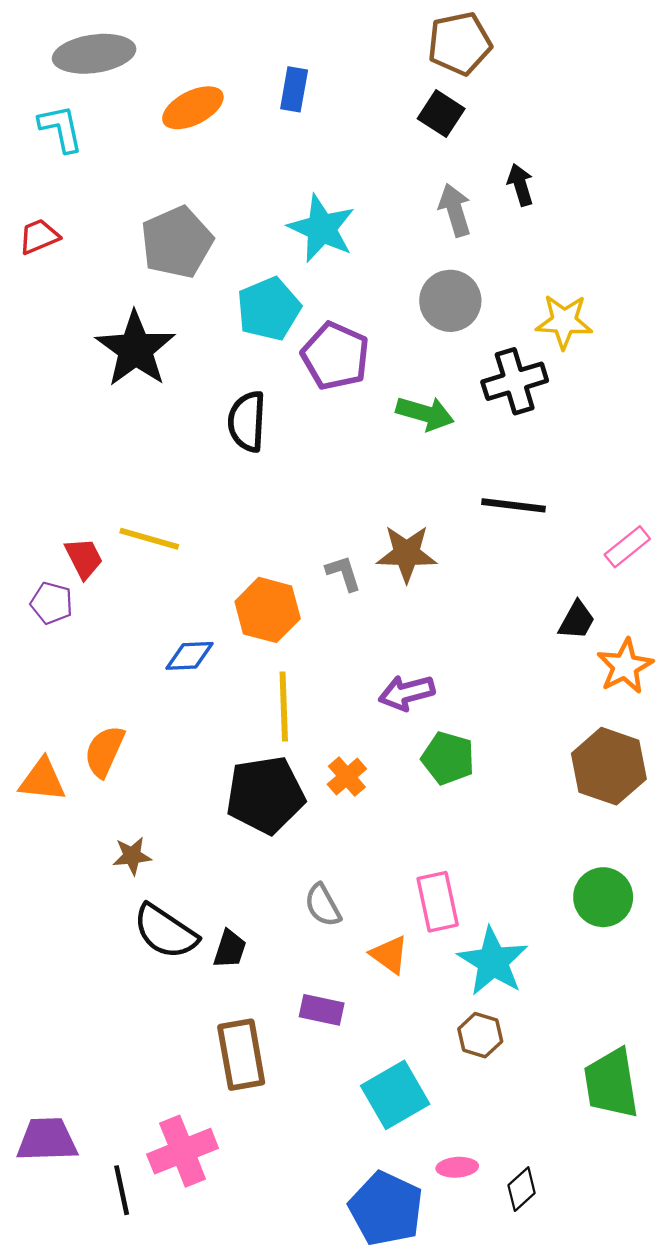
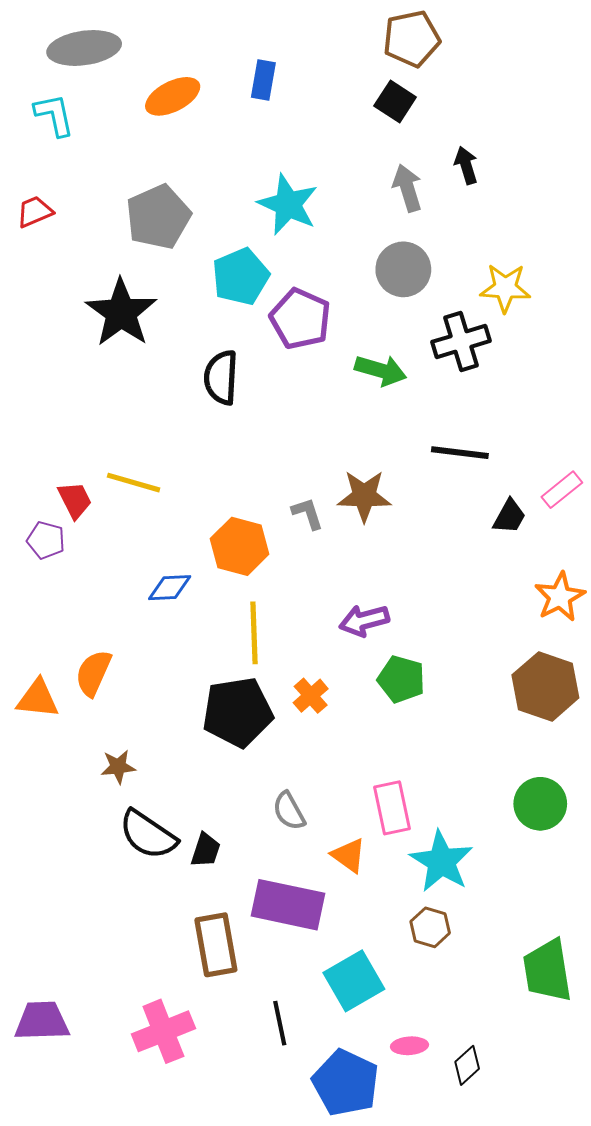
black trapezoid: (577, 620) -> (509, 516), moved
purple rectangle: (322, 1010) -> (288, 905), size x1.8
black line: (122, 1190) -> (280, 1023), moved

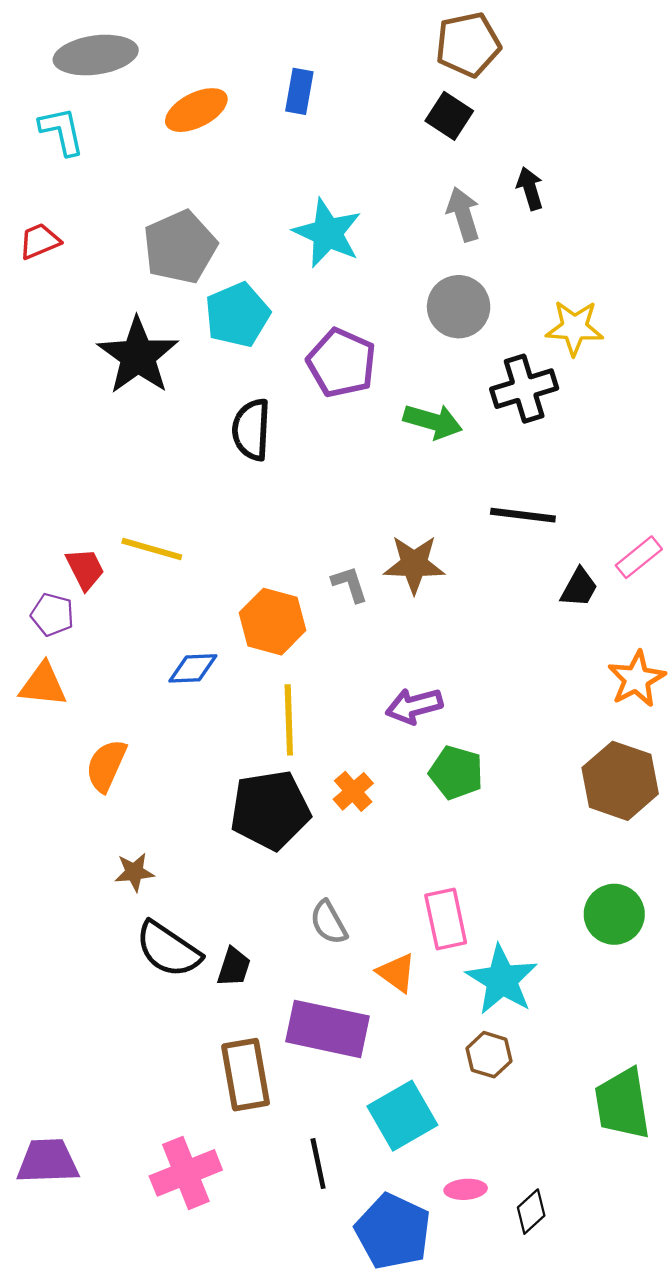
cyan pentagon: (241, 277) -> (237, 315), moved
orange triangle: (38, 699) -> (43, 685), moved

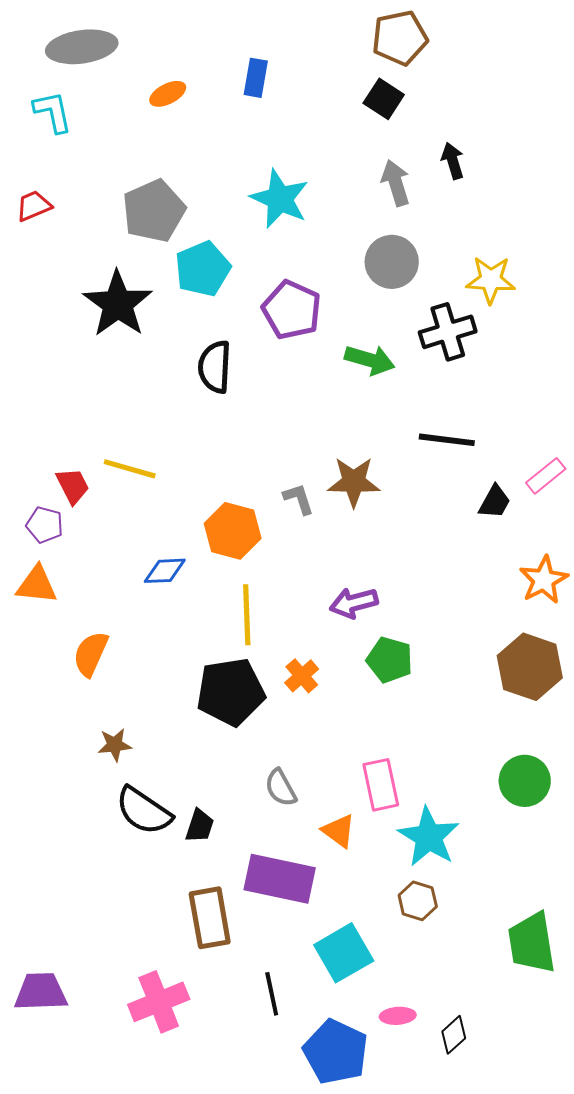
orange ellipse: (196, 110) -> (168, 94), size x0.7

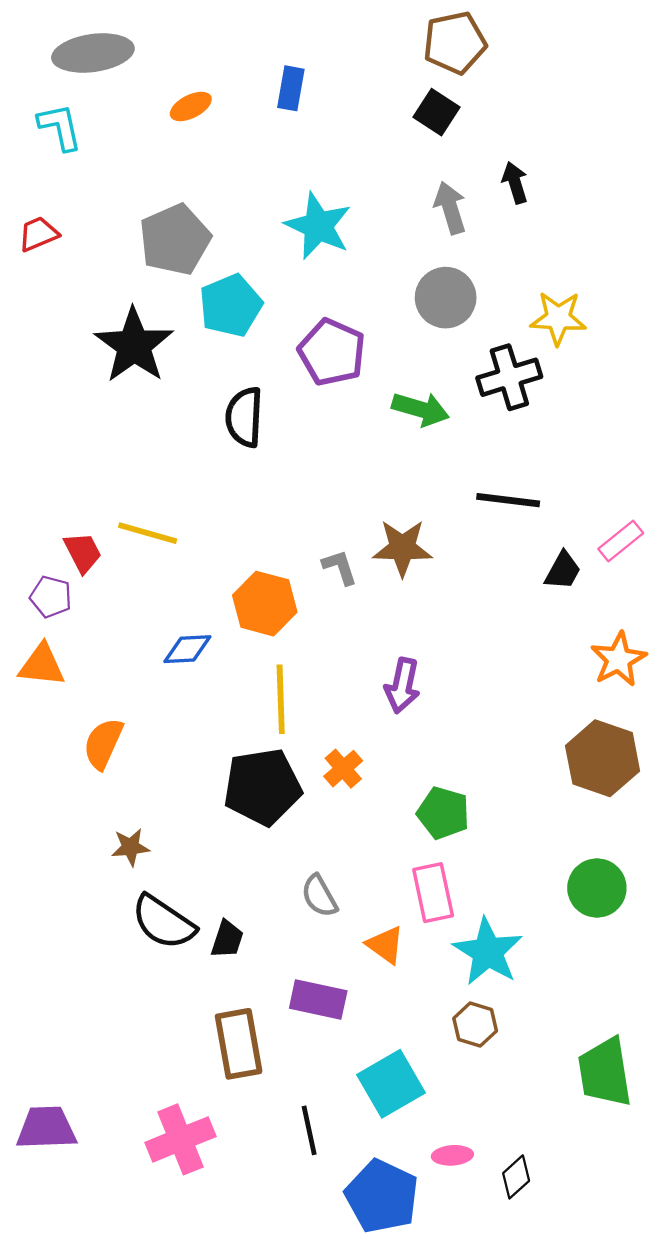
purple arrow: (354, 603) -> (402, 686), turned -63
green pentagon: (390, 660) -> (443, 813), moved
purple rectangle: (280, 879) -> (318, 1000), size x0.7

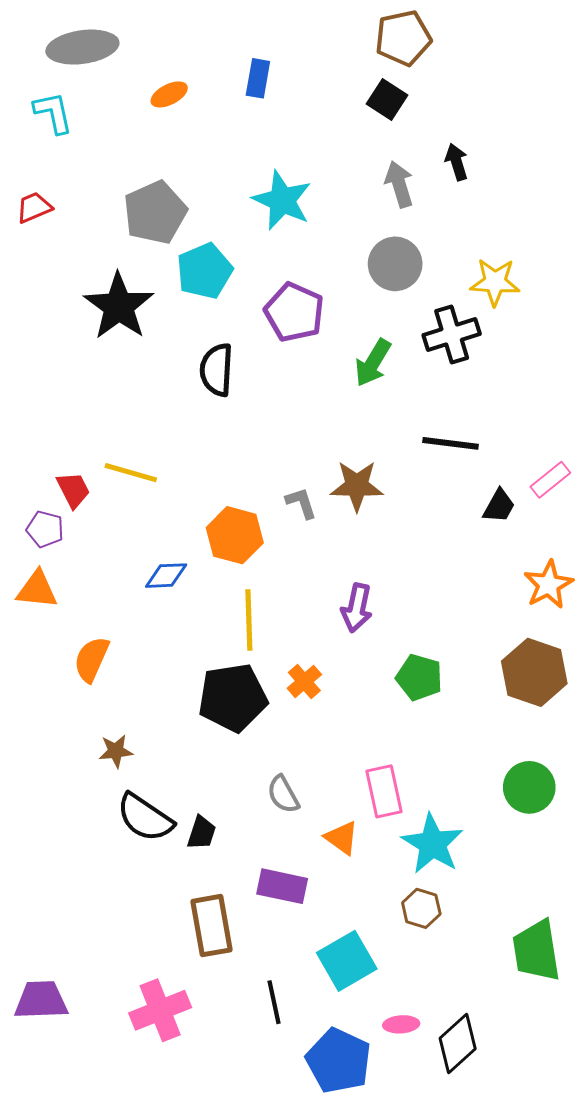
green arrow: (421, 409) -> (373, 363), turned 105
green pentagon: (443, 813) -> (419, 677), moved
black diamond: (516, 1177) -> (458, 1044), size x1.5

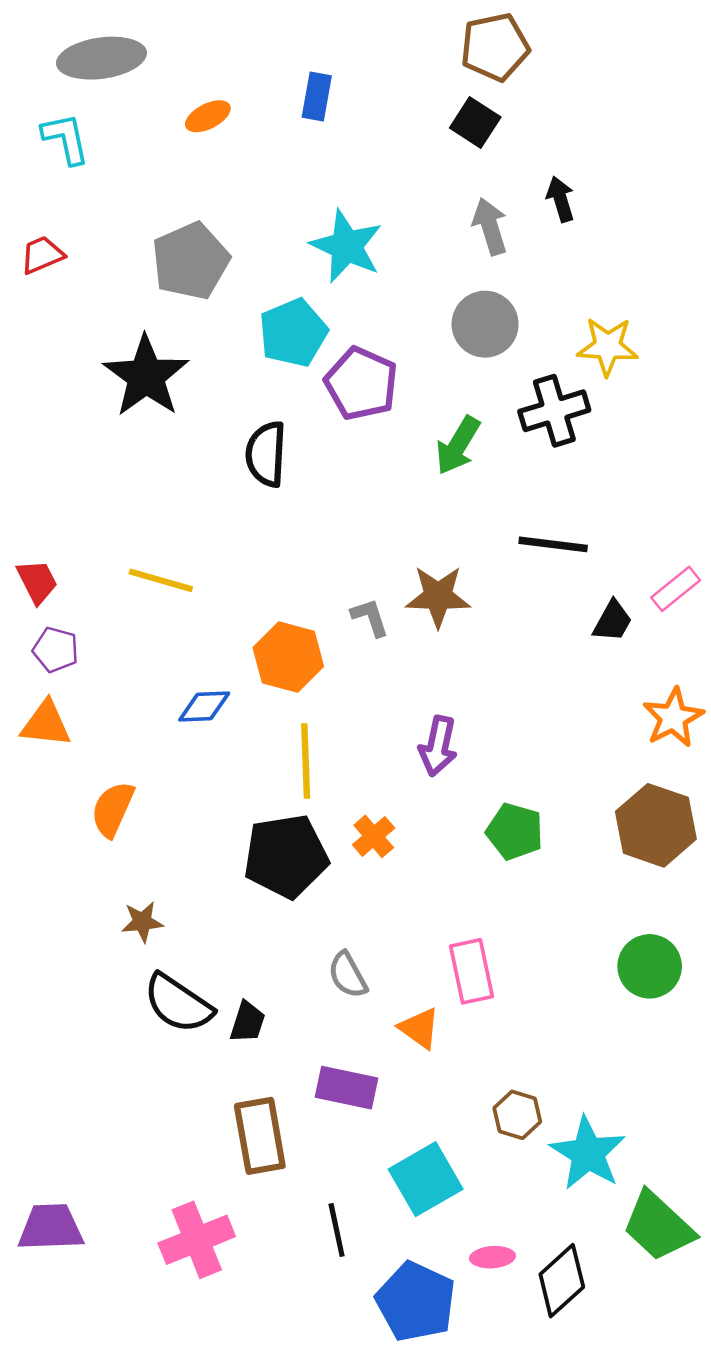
cyan pentagon: (204, 271) -> (293, 333), moved
red trapezoid: (73, 490) -> (37, 582), moved
cyan star: (432, 844) -> (588, 1153), moved
green trapezoid: (536, 951) -> (658, 1226), moved, turned -38

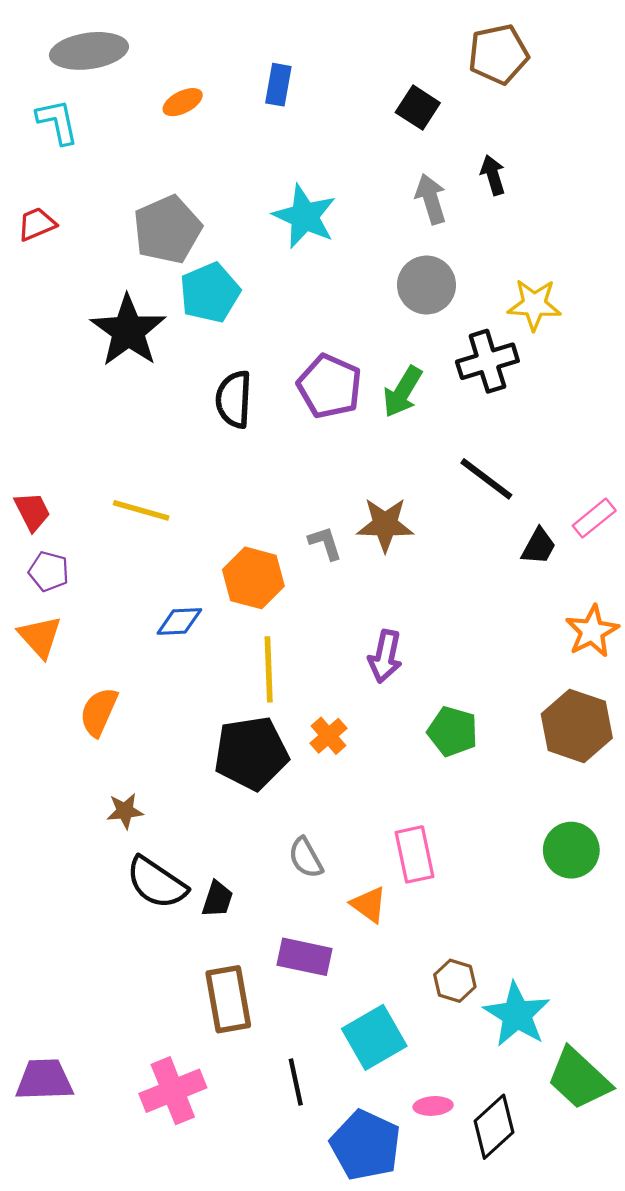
brown pentagon: (495, 47) -> (498, 54), moved
cyan pentagon: (293, 333) -> (210, 293), moved
purple pentagon: (361, 384) -> (330, 386), moved
black line: (553, 544) -> (486, 479), turned 30
orange triangle: (46, 724) -> (40, 637), turned 42

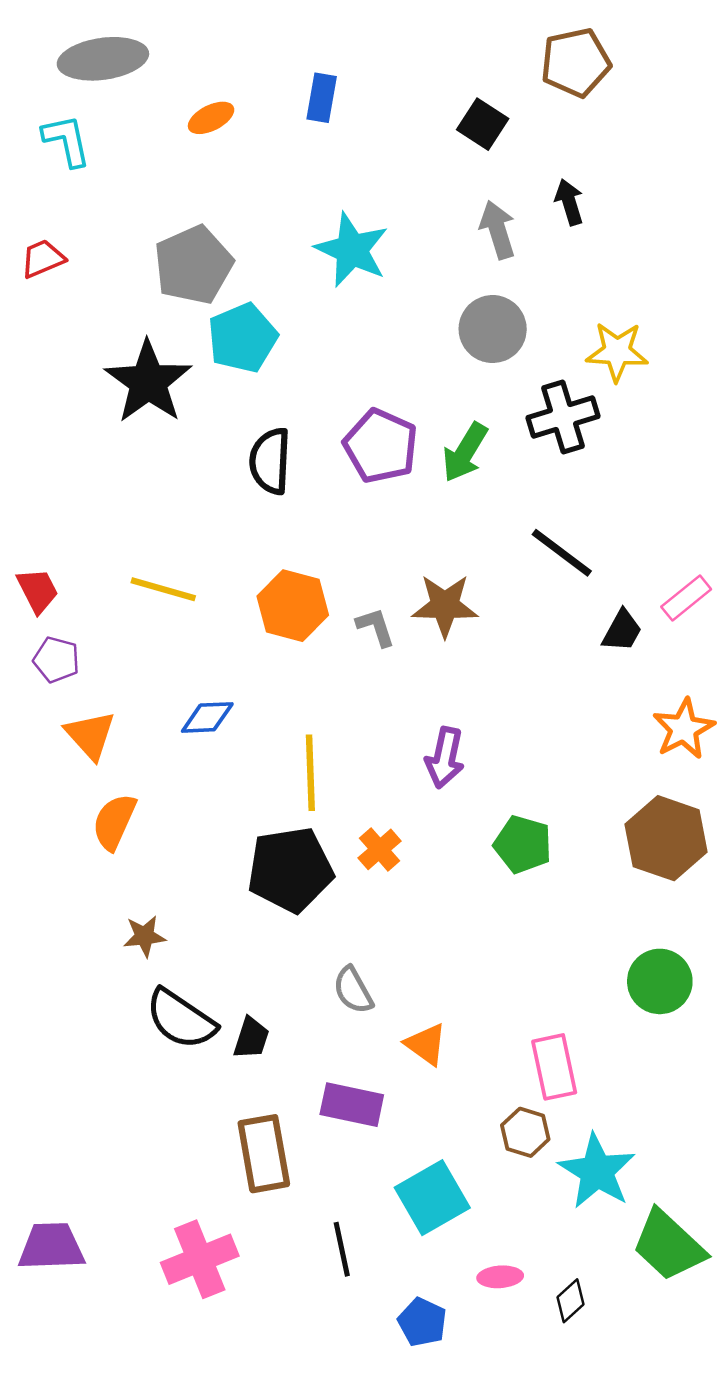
orange hexagon: (253, 578) -> (293, 606), moved
orange triangle: (40, 637) -> (90, 735), moved
pink rectangle: (415, 854) -> (554, 1067), moved
black diamond: (494, 1127) -> (571, 1301), size x0.6
blue pentagon: (366, 1145) -> (422, 1322), size x0.6

